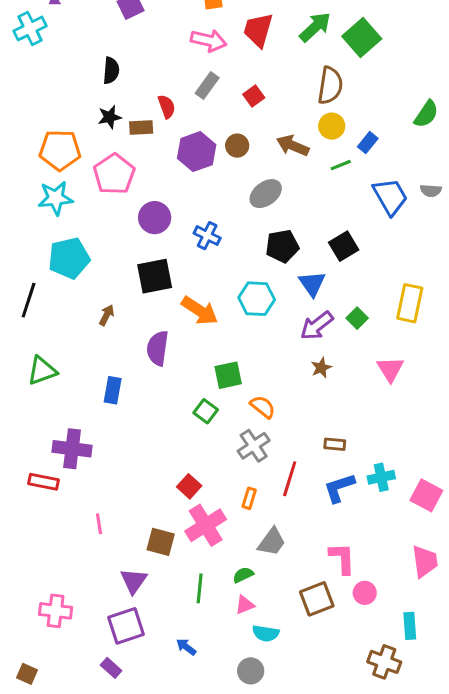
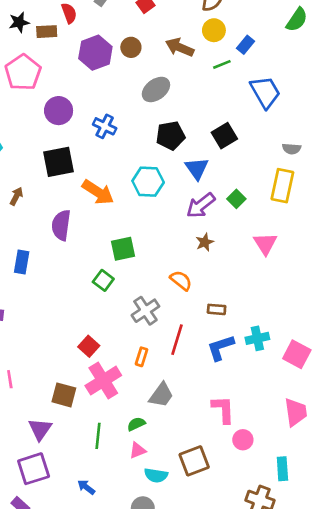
gray semicircle: (431, 191) -> (292, 149), moved
orange semicircle: (263, 407) -> (181, 280), moved
brown square: (317, 599) -> (194, 461), moved

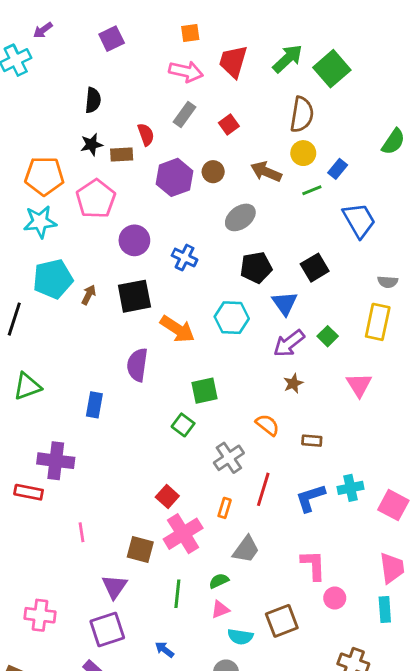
brown arrow: (16, 196) -> (89, 295), moved
brown rectangle: (217, 309) -> (312, 441), moved
cyan rectangle: (282, 469) -> (385, 609), moved

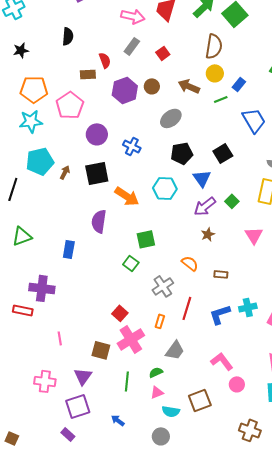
black star: (92, 145) -> (21, 50), moved
pink L-shape: (313, 565) -> (222, 361), turned -35
pink cross: (40, 615) -> (45, 381), moved

